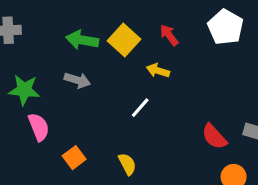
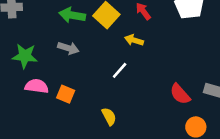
pink semicircle: (39, 127) -> (37, 86), turned -60
orange square: (74, 158) -> (66, 94), moved, turned -30

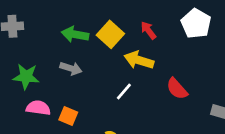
yellow arrow: (134, 40) -> (139, 60), size x1.5
red semicircle: (180, 94) -> (177, 89), moved

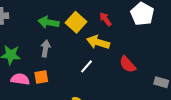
gray arrow: (71, 68) -> (45, 49), turned -98
orange square: (68, 116) -> (41, 77), moved, turned -32

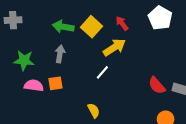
yellow arrow: (98, 42) -> (114, 47), turned 130
red semicircle: (128, 64) -> (157, 85), moved

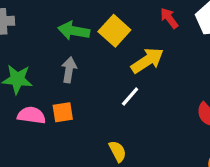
red arrow: (122, 23) -> (169, 18), moved

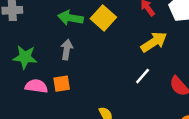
yellow arrow: (147, 60) -> (154, 42), moved
white line: (130, 96) -> (143, 76), moved

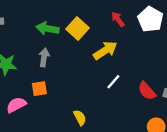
yellow arrow: (154, 42) -> (105, 50), moved
pink semicircle: (36, 86) -> (16, 105), moved, turned -36

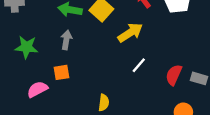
red semicircle: (147, 91) -> (174, 75), turned 66
yellow semicircle: (80, 118) -> (104, 103), turned 35

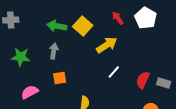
orange square: (61, 72) -> (60, 78), moved

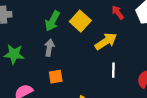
green arrow: (57, 26) -> (52, 21), turned -72
white line: (114, 72) -> (113, 70), turned -40

